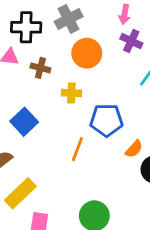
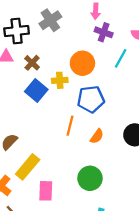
orange circle: (87, 53) -> (82, 63), moved
brown cross: (40, 68) -> (32, 63), turned 35
blue square: (24, 122) -> (36, 91), moved
orange semicircle: (134, 149) -> (97, 136), moved

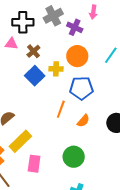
purple cross: (104, 32) -> (75, 27), moved

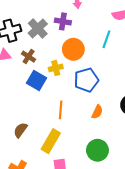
gray cross: (53, 16) -> (38, 29), moved
orange line: (61, 109) -> (61, 110), moved
yellow rectangle: (20, 141) -> (51, 141), moved

